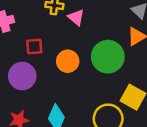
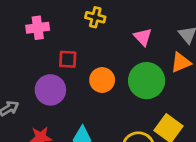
pink triangle: (76, 17) -> (143, 37), moved

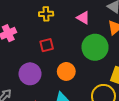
red square: (68, 59) -> (47, 45), moved
orange circle: (102, 80) -> (66, 71), moved

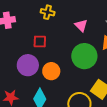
purple circle: (30, 74) -> (28, 65), moved

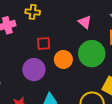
yellow cross: (48, 12) -> (33, 12), moved
orange circle: (51, 71) -> (63, 59), moved

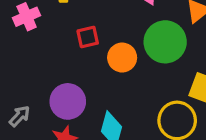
purple circle: (34, 70) -> (68, 101), moved

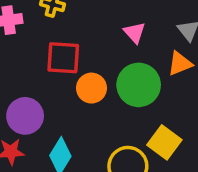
red square: (88, 37) -> (63, 58), size x1.5

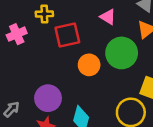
red square: (63, 58) -> (67, 35), moved

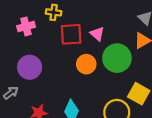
pink triangle: (108, 17) -> (97, 34), moved
purple circle: (48, 98) -> (30, 67), moved

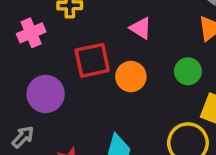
red square: (71, 34) -> (92, 60), moved
green circle: (117, 58) -> (188, 71), moved, size x0.6

